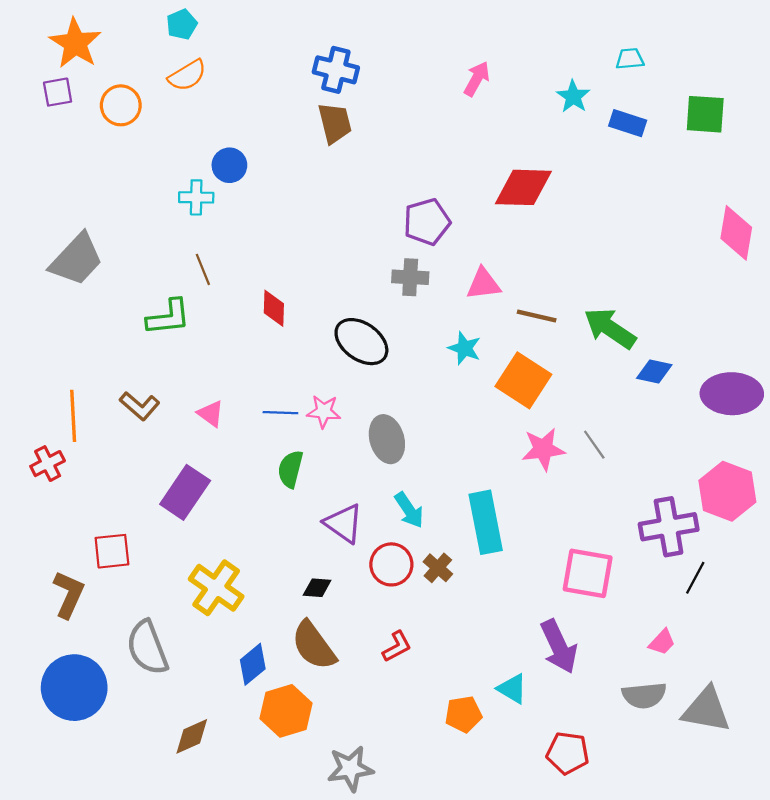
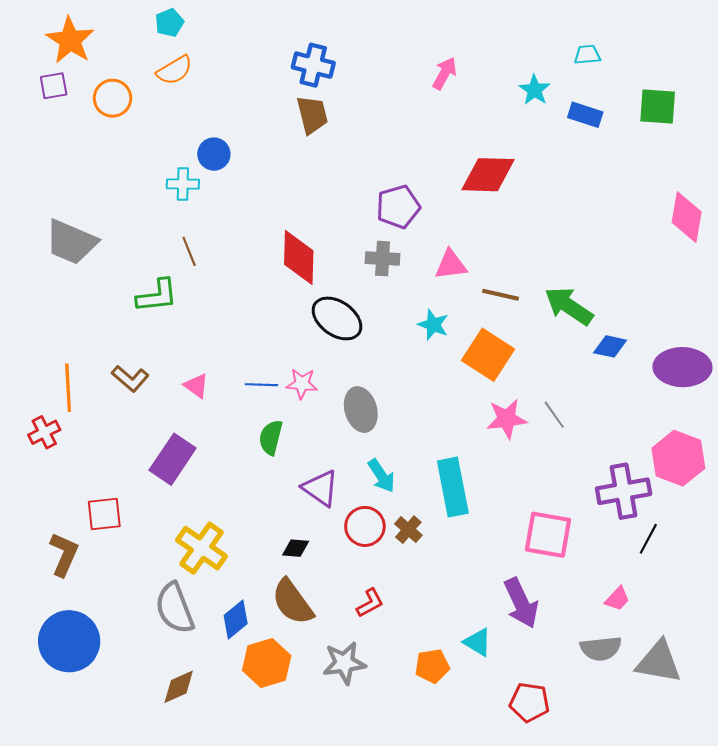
gray trapezoid: (76, 260) -> (71, 242), turned 70
red diamond: (274, 308) -> (299, 257), moved, size x1.6
gray semicircle: (147, 648) -> (175, 608), moved
gray star: (350, 769) -> (344, 663), moved

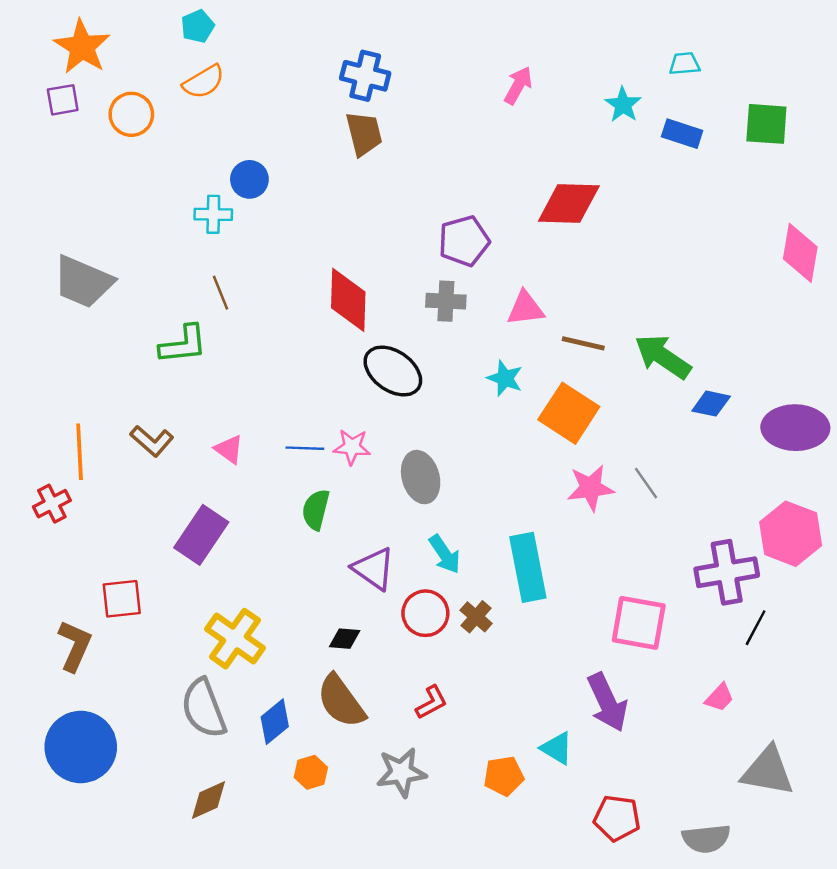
gray semicircle: (601, 648) -> (706, 839), moved
orange hexagon: (267, 663) -> (311, 772), size x0.6

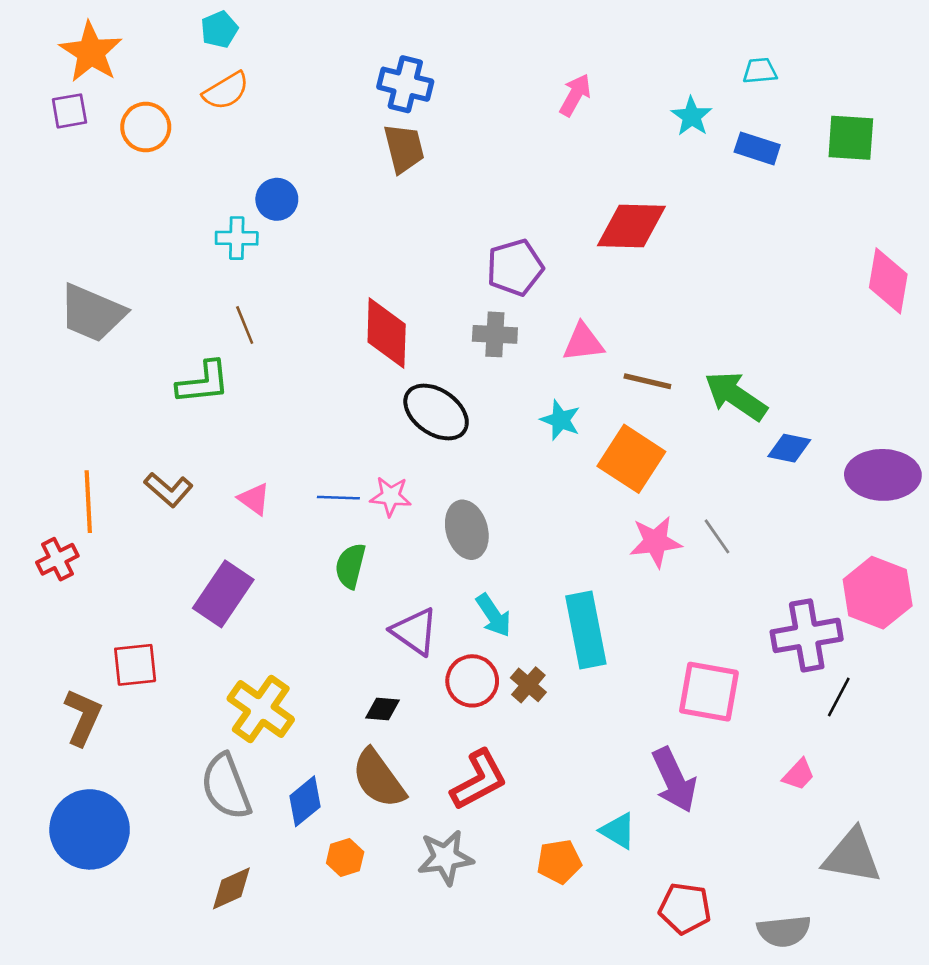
red L-shape: (431, 702) -> (479, 780), size x1.6

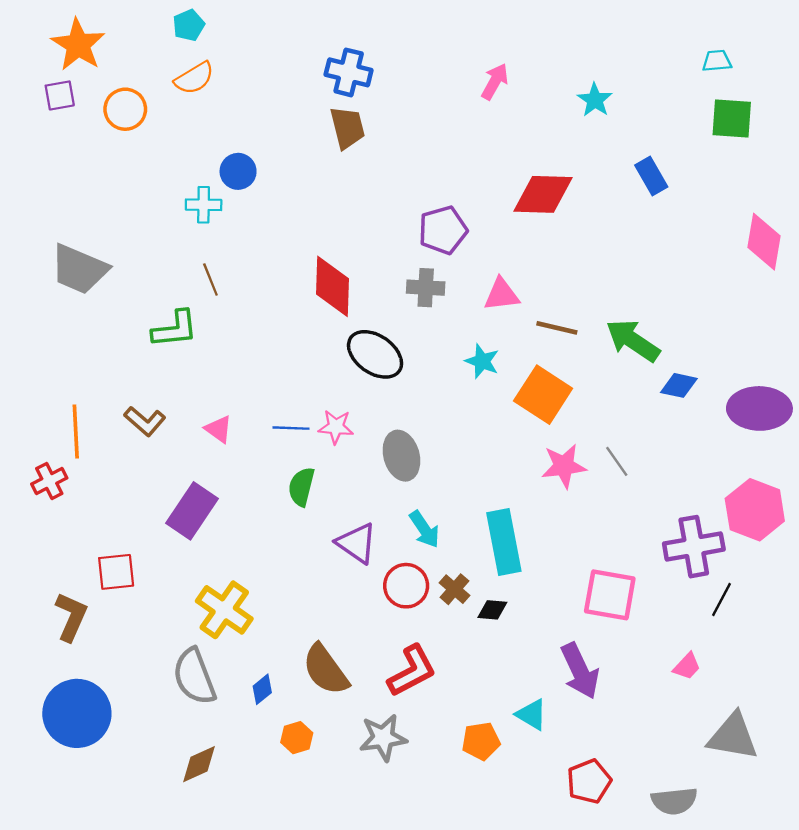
cyan trapezoid: (760, 71) -> (717, 61), moved
blue rectangle: (757, 148) -> (651, 176), moved, turned 42
black diamond: (383, 709) -> (492, 610), moved
blue diamond: (305, 801) -> (262, 689), size x0.7
red pentagon: (685, 908) -> (589, 781), turned -30

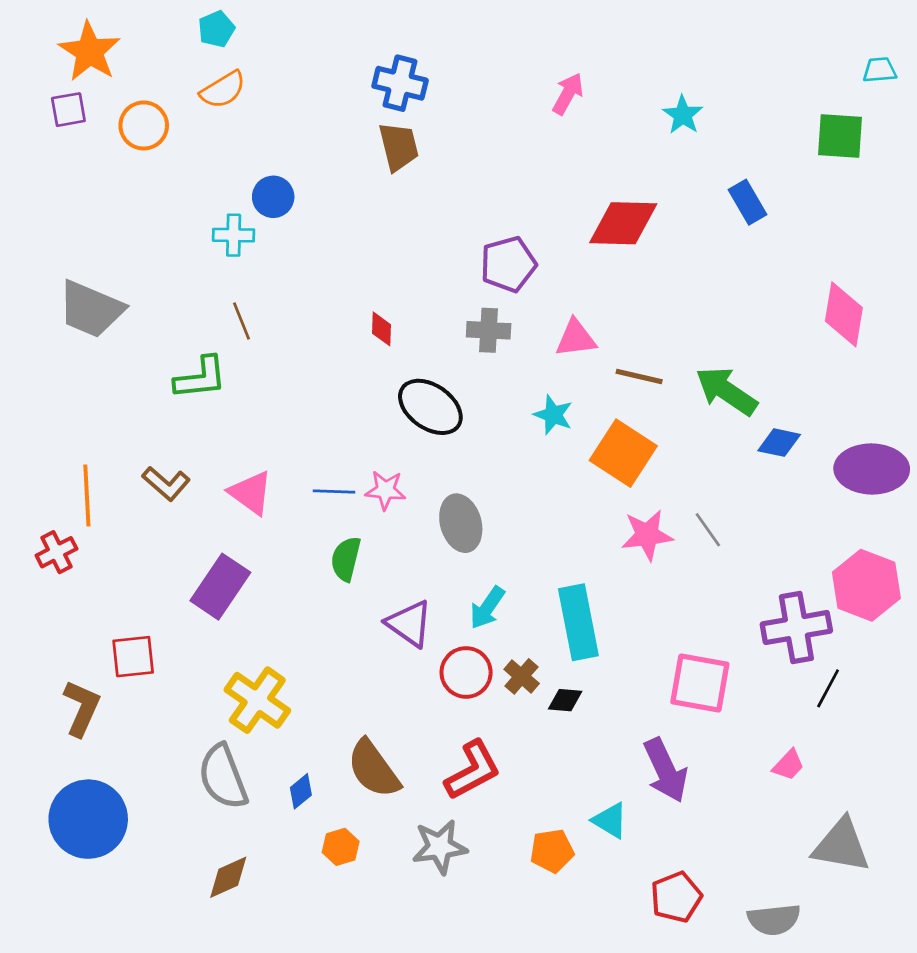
cyan trapezoid: (717, 61) -> (880, 70), moved
pink diamond: (764, 242) -> (844, 314), moved
red diamond: (332, 286) -> (382, 329), size x0.5
pink triangle: (218, 429) -> (251, 493), size x1.4
cyan arrow: (425, 529) -> (487, 608), turned 69

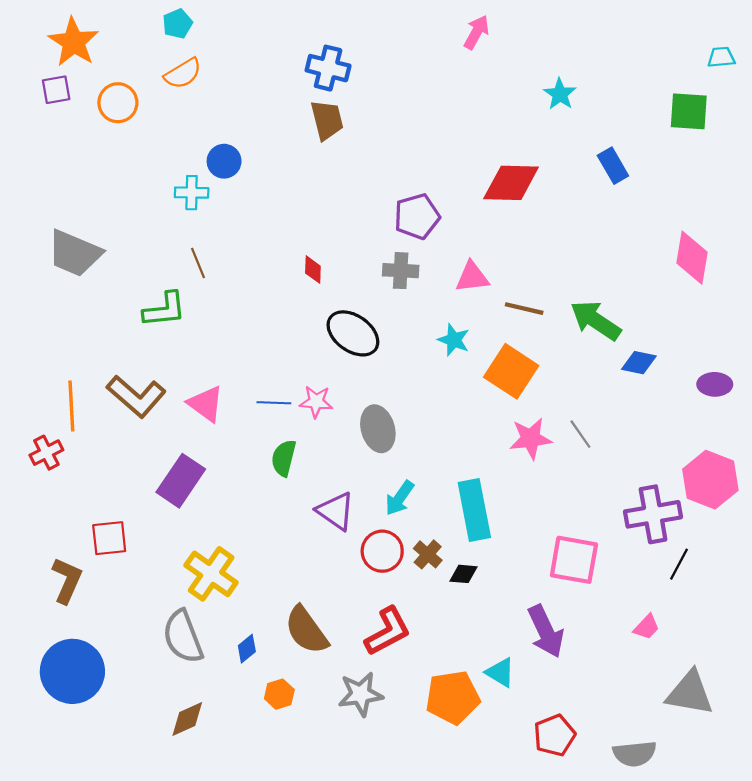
pink arrow: (568, 94) -> (476, 32), moved
purple ellipse: (872, 469) -> (715, 384), size x0.6
brown L-shape: (166, 484) -> (136, 396), size x1.5
orange pentagon: (552, 851) -> (453, 697), size x1.5

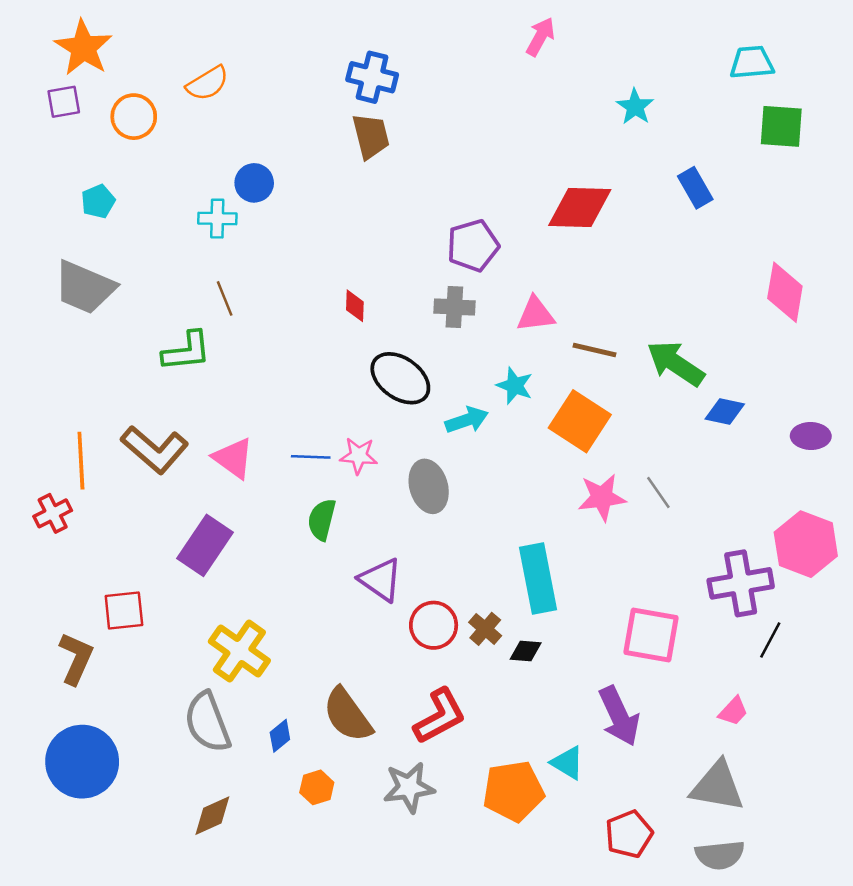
cyan pentagon: (177, 24) -> (98, 201), moved
cyan trapezoid: (721, 57) -> (752, 62), moved, size x1.4
cyan arrow: (400, 498) -> (467, 420), moved, turned -144
gray triangle: (690, 693) -> (717, 786), moved

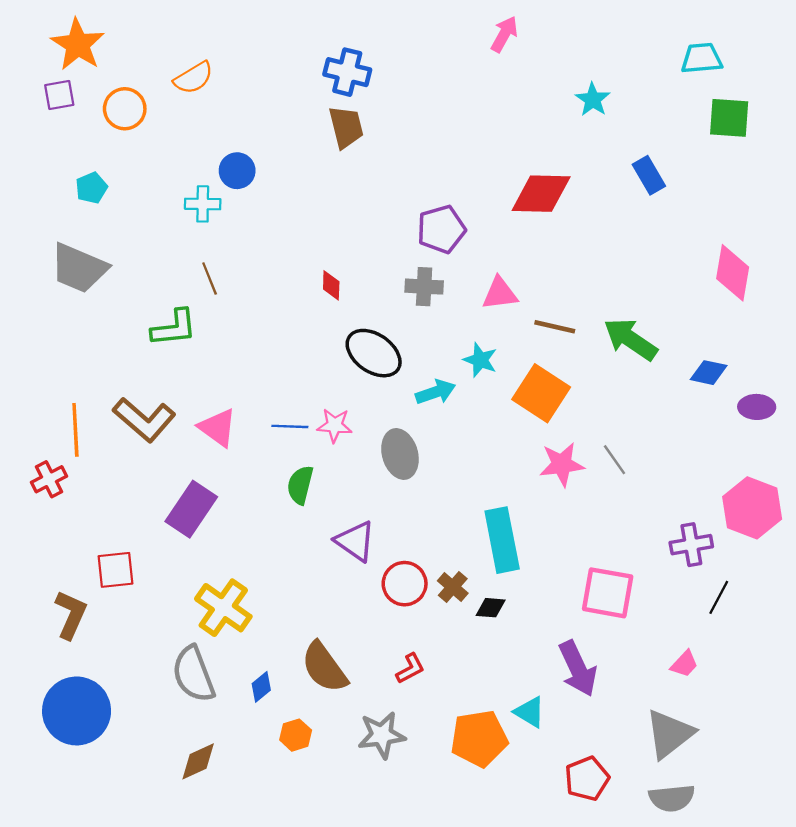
blue diamond: (725, 411) -> (709, 373), moved
purple cross: (741, 583) -> (691, 545), size x0.7
red L-shape: (440, 716) -> (410, 668), size x0.6
gray triangle: (717, 786) -> (670, 734), turned -48

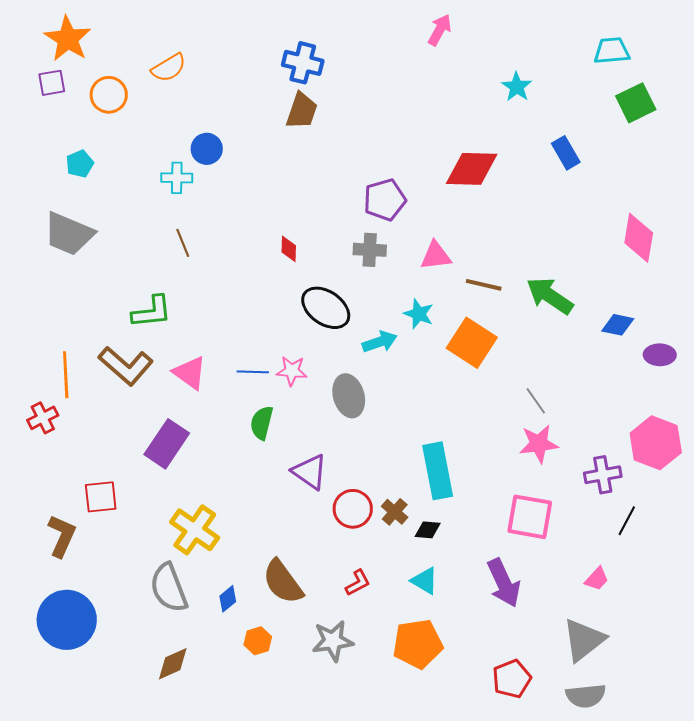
green square: (729, 118) -> (636, 103), turned -30
brown trapezoid: (346, 127) -> (302, 111), turned 33
green L-shape: (174, 328) -> (152, 312), moved
pink star: (562, 464) -> (539, 444), moved
cyan triangle: (530, 712) -> (425, 581), moved

